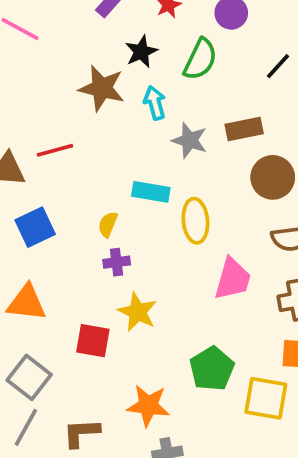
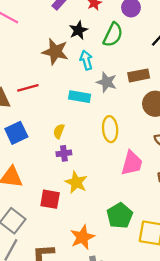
cyan rectangle: (151, 192) -> (80, 97), moved
orange star: (148, 406) -> (82, 237), turned -30

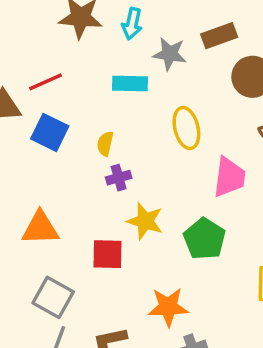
cyan arrow: (86, 60) -> (132, 24), turned -144
blue square: (16, 133) -> (50, 132), moved, turned -30
green pentagon: (120, 216) -> (205, 239), moved
orange star: (82, 237) -> (168, 307), turned 30

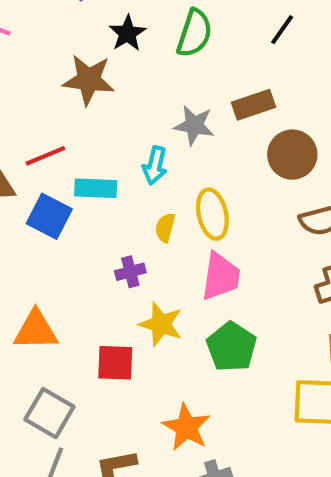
cyan arrow: (132, 24) -> (155, 166), moved
cyan rectangle: (130, 84) -> (96, 188), moved
yellow semicircle: (105, 144) -> (165, 228), moved
pink trapezoid: (229, 177) -> (221, 276), moved
orange star: (168, 307) -> (186, 427), turned 30

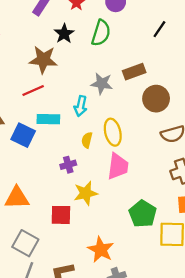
black line: (282, 30) -> (159, 29), moved
red line: (45, 156) -> (33, 90), moved
yellow star: (161, 324) -> (86, 193), turned -30
green pentagon: (231, 347) -> (143, 214), moved

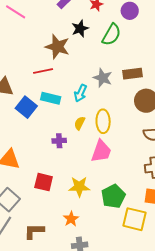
yellow star: (86, 193) -> (79, 187), moved
orange star: (101, 250) -> (71, 219), size x0.7

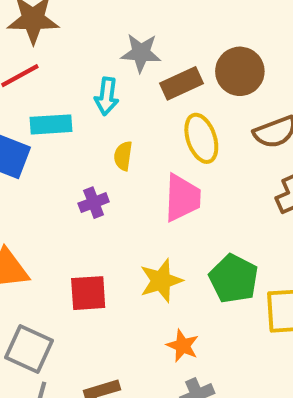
brown rectangle: (133, 74) -> (182, 83), moved
yellow ellipse: (103, 121) -> (201, 138), moved
orange star: (71, 219) -> (183, 346), moved

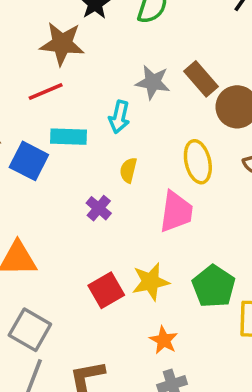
brown rectangle: (182, 83) -> (201, 79), moved, turned 68
purple cross: (94, 203) -> (99, 208), turned -35
red square: (88, 293) -> (106, 290), moved, turned -32

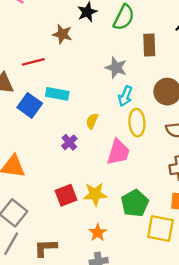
brown star: (62, 44) -> (62, 34), size x0.7
brown rectangle: (201, 79) -> (149, 45), moved, turned 30
red line: (46, 92) -> (33, 62), moved
cyan arrow: (119, 117) -> (125, 96), moved

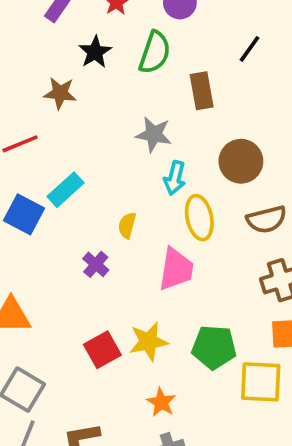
cyan rectangle: (57, 94) -> (65, 190), turned -45
green pentagon: (135, 203) -> (214, 347), turned -30

